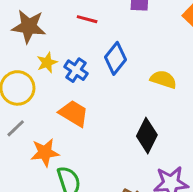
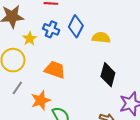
blue cross: (76, 70) -> (51, 29), moved
yellow semicircle: (163, 79) -> (101, 38), moved

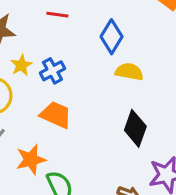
blue diamond: (76, 26) -> (112, 37), moved
blue cross: (51, 29) -> (52, 71), moved, turned 35

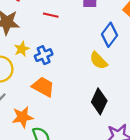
blue diamond: (112, 37) -> (110, 35), moved
yellow semicircle: (129, 72) -> (98, 61), turned -150

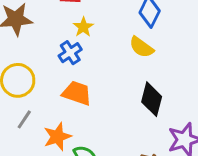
yellow star: (22, 49) -> (83, 27), moved

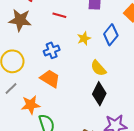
yellow star: (83, 27) -> (84, 38), moved
yellow semicircle: (141, 47) -> (98, 68), moved

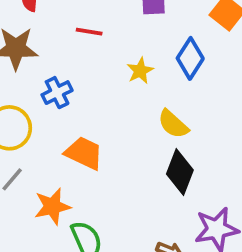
blue cross: (52, 50) -> (57, 93), moved

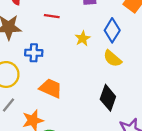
blue cross: (57, 93) -> (34, 53), turned 30
yellow semicircle: (173, 124) -> (112, 58), moved

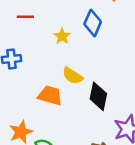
yellow semicircle: (112, 58) -> (73, 76), moved
orange trapezoid: (51, 88) -> (50, 96), moved

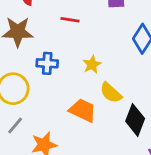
yellow star: (62, 36) -> (92, 65), moved

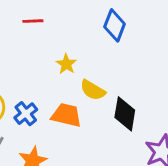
blue cross: (47, 63) -> (26, 114), moved, turned -30

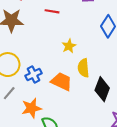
yellow semicircle: (93, 90) -> (83, 68), turned 42

